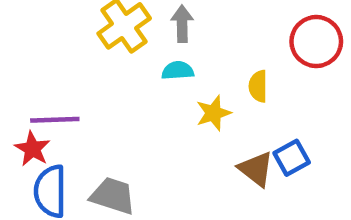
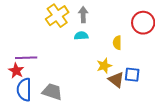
yellow star: (213, 113) -> (104, 66), moved
blue square: (292, 158) -> (132, 75), turned 35

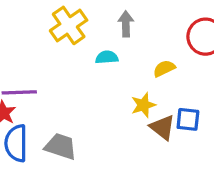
gray arrow: (83, 15) -> (126, 24), moved
yellow semicircle: (117, 43) -> (164, 68), turned 64

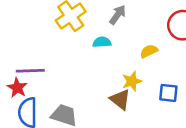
gray arrow: (126, 24) -> (118, 15), turned 36
brown triangle: (162, 127) -> (120, 99), moved

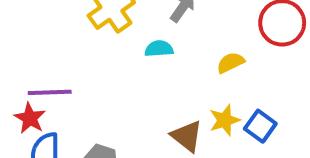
yellow star: (132, 81) -> (225, 120), moved
blue square: (168, 93) -> (260, 126), turned 30

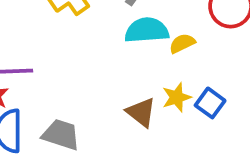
cyan semicircle: (159, 49) -> (147, 30), moved, size x1.6

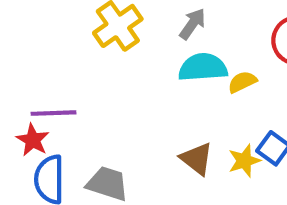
yellow star: (177, 97) -> (244, 161), moved

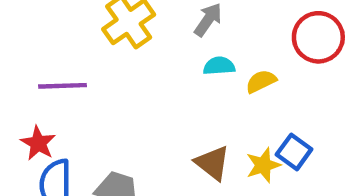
cyan semicircle: (203, 67) -> (219, 66), size x0.6
purple line: (54, 113) -> (62, 86), moved

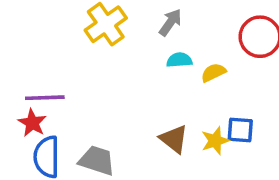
purple line: (62, 86) -> (45, 98), moved
blue square: (294, 152) -> (240, 130), turned -32

